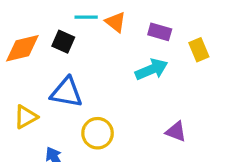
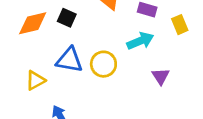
purple triangle: (176, 132) -> (161, 76), moved, turned 36
yellow circle: (98, 133) -> (103, 64), moved

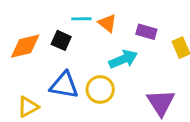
cyan arrow: (140, 41) -> (123, 59), moved
purple triangle: (161, 76) -> (161, 102), size x1.5

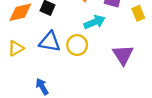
yellow triangle: (28, 107) -> (16, 48), moved

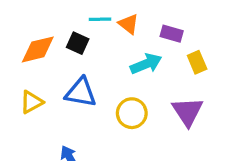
yellow rectangle: (138, 13) -> (197, 62), moved
yellow circle: (77, 45) -> (132, 113), moved

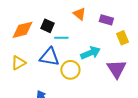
cyan line: (100, 19) -> (61, 38), moved
cyan arrow: (146, 64) -> (90, 53), moved
yellow circle: (132, 113) -> (70, 70), moved

